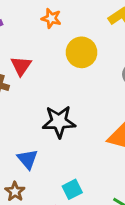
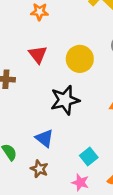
yellow circle: (82, 52) -> (80, 59), moved
red triangle: (21, 66) -> (38, 54), moved

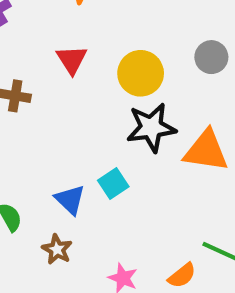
black star: (65, 100) -> (151, 128), moved
cyan square: (89, 157) -> (113, 183), moved

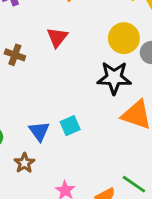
yellow circle: (141, 73) -> (124, 38), moved
black star: (151, 128) -> (114, 78), moved

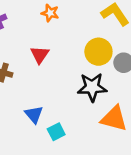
blue triangle: (39, 131) -> (34, 114), moved

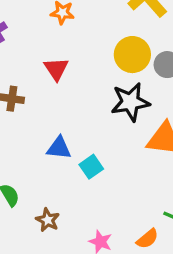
blue triangle: (34, 114) -> (59, 148), turned -36

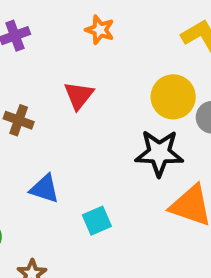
blue triangle: (59, 148) -> (45, 189), moved

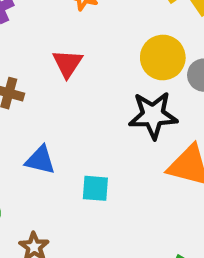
cyan square: (97, 221) -> (95, 188), turned 32

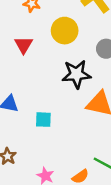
yellow circle: (163, 58) -> (65, 31), moved

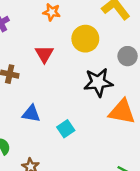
cyan square: (43, 120) -> (66, 129), turned -35

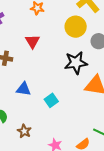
yellow circle: (85, 39) -> (76, 27), moved

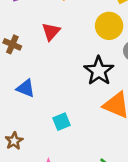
black star: (76, 63) -> (99, 71), turned 30
cyan square: (51, 100) -> (61, 122), moved

